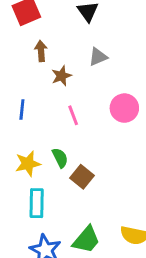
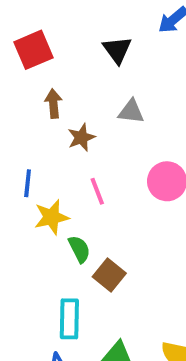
gray triangle: (98, 57) -> (131, 112), turned 30
yellow star: (28, 164) -> (51, 217), moved
cyan rectangle: (37, 203) -> (69, 319), moved

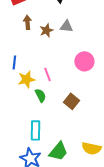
brown star: (81, 137) -> (46, 30), moved
pink line: (97, 191) -> (47, 74), moved
brown square: (109, 275) -> (71, 101), moved

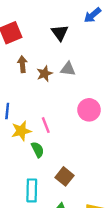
brown square: (71, 101) -> (64, 176), moved

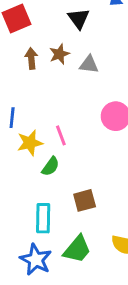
brown star: (45, 74) -> (59, 54), moved
green semicircle: (38, 150) -> (51, 166), turned 63
brown square: (64, 176) -> (85, 200), turned 36

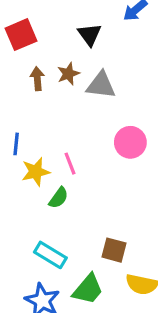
gray triangle: (89, 64) -> (101, 85), size x1.4
brown square: (85, 200) -> (114, 250), moved, turned 30
cyan rectangle: (43, 218) -> (50, 255), turned -60

